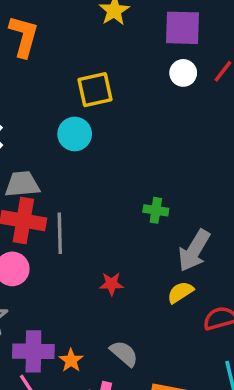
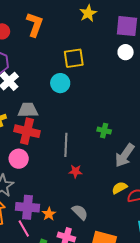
gray line: (60, 233) -> (66, 145), moved
yellow semicircle: (180, 292) -> (120, 188), moved

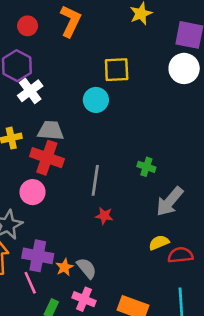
white circle: (126, 52) -> (184, 68), size x1.5
gray semicircle: (80, 212) -> (87, 268), moved

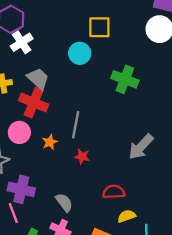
gray trapezoid: (51, 131) -> (38, 79), turned 35
green cross: (146, 167) -> (125, 79), moved, size x1.6
yellow semicircle: (159, 243) -> (127, 216), moved
red semicircle: (180, 255) -> (114, 192), moved
orange star: (65, 267) -> (50, 142), moved

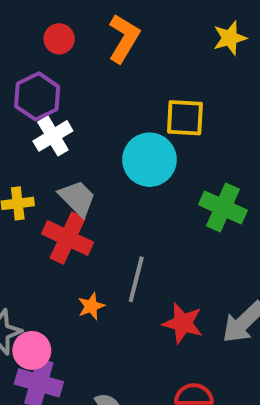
cyan circle: (80, 53) -> (149, 160), size x1.4
pink circle: (19, 132) -> (32, 350), moved
red star: (82, 157) -> (183, 323), moved, size x1.5

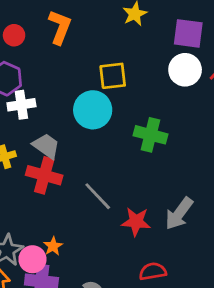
white cross: (53, 136) -> (21, 105), turned 32
gray line: (136, 279) -> (98, 196), turned -48
orange star: (91, 306) -> (53, 246), moved

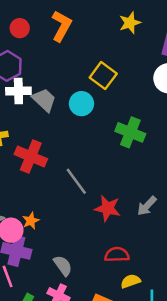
yellow square: (113, 76) -> (103, 76), turned 36
cyan circle: (93, 110) -> (81, 104), size x0.7
gray trapezoid: (46, 146) -> (44, 100), moved
gray arrow: (179, 214) -> (147, 206), size x0.7

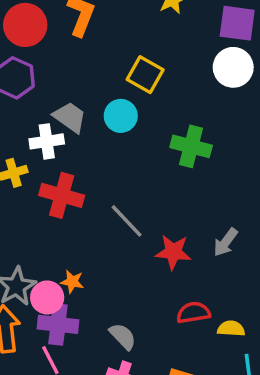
red circle: (20, 28) -> (25, 25), size x1.6
white cross: (18, 91) -> (47, 141), moved
orange star: (31, 221) -> (72, 282), turned -30
yellow semicircle: (131, 281) -> (231, 329), moved, turned 30

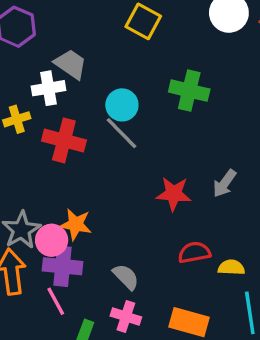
cyan circle: (121, 116) -> (122, 105), moved
gray line: (127, 221) -> (121, 133), moved
orange star: (72, 282) -> (76, 224), size x1.4

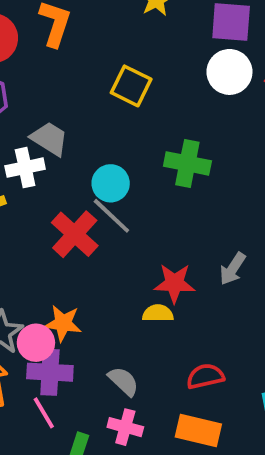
red cross: (64, 140) -> (75, 234), moved, turned 30
red semicircle: (194, 252) -> (205, 376), moved
yellow semicircle: (231, 267) -> (158, 313), moved

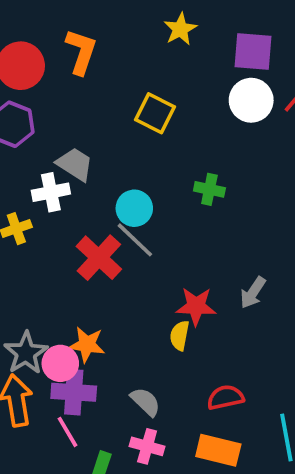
green cross: (187, 163) -> (209, 189), size x0.7
yellow semicircle: (158, 313) -> (180, 336), turned -80

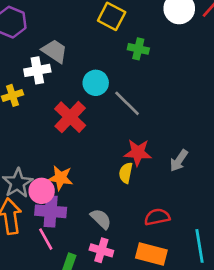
green cross: (209, 189) -> (138, 49), moved
gray line: (135, 240) -> (127, 103), moved
gray arrow: (253, 293) -> (179, 161), moved

